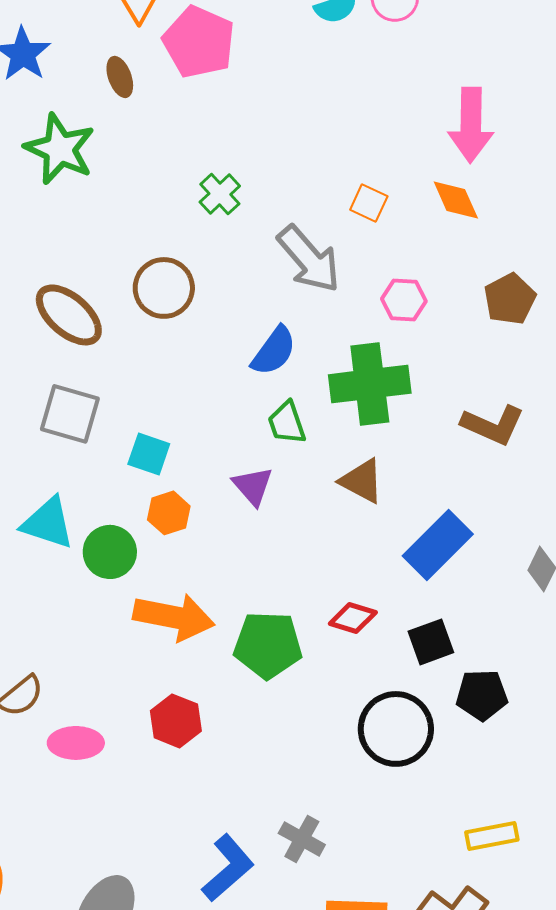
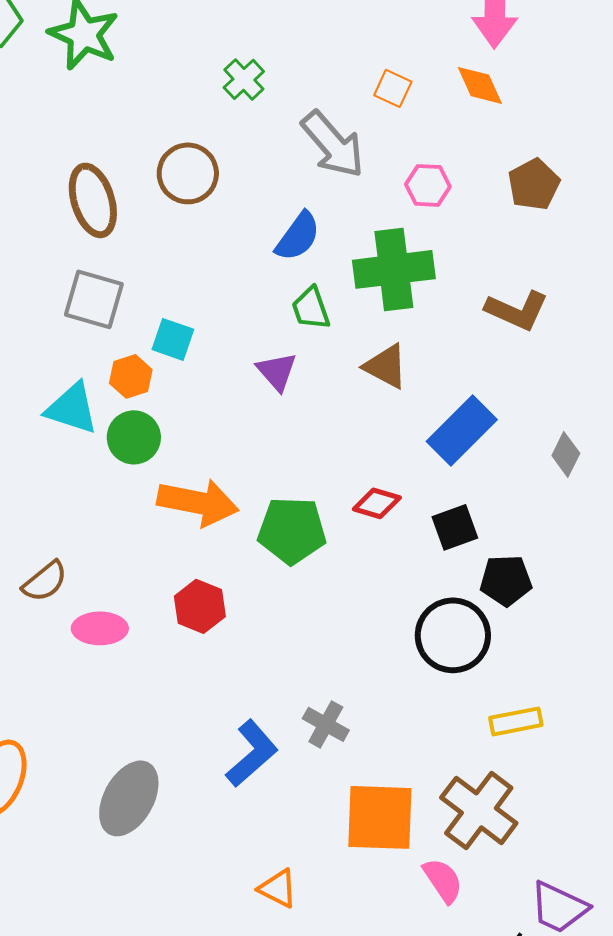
brown ellipse: (69, 315) -> (93, 200), turned 32
orange hexagon: (169, 513) -> (131, 376), moved
black circle: (396, 729) -> (453, 635), moved

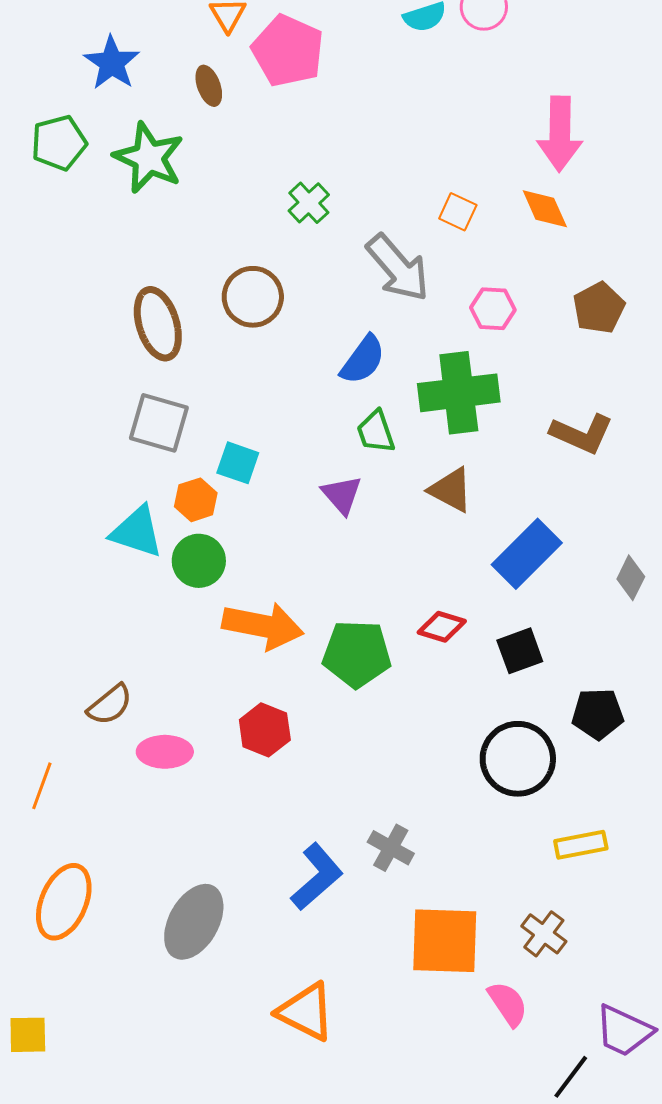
black pentagon: (506, 580) -> (598, 714), moved
brown cross: (479, 810) -> (544, 934), size x0.6
orange triangle: (278, 888) -> (306, 1012), moved, size x1.5

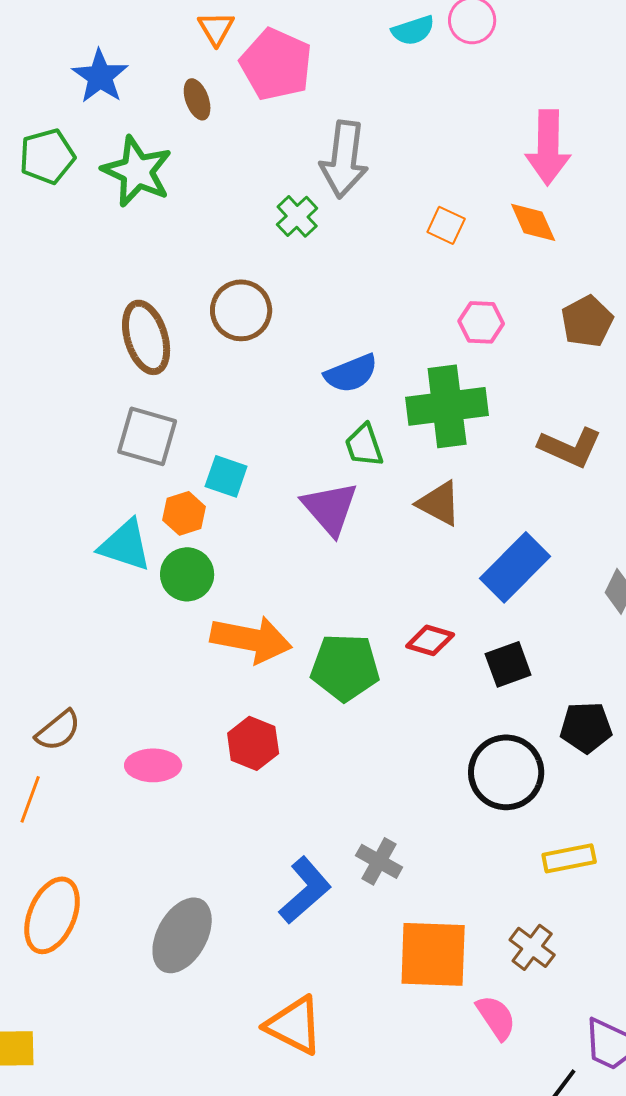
gray arrow: (398, 268) -> (344, 159), moved, turned 48
blue semicircle: (363, 360) -> (351, 373), turned 32
purple triangle: (342, 495) -> (330, 508), size x1.4
brown semicircle: (110, 705) -> (58, 730), moved

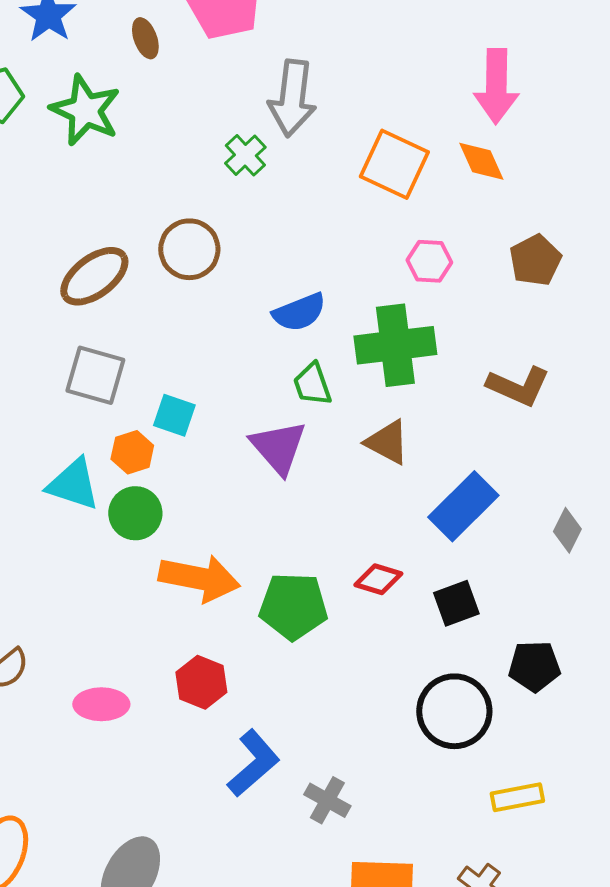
orange square: (446, 225) -> (394, 164), size x1.8
brown ellipse: (146, 337) -> (94, 276), turned 70
blue L-shape: (305, 890) -> (253, 763), moved

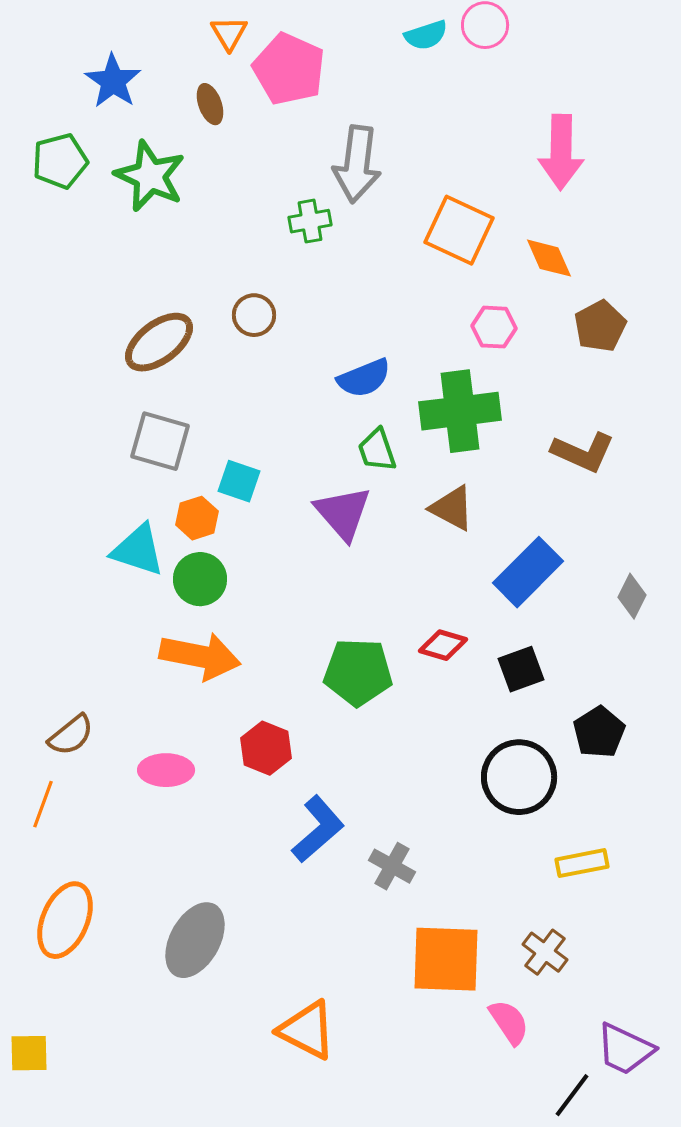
green cross: (245, 155) -> (310, 221), turned 33
orange diamond: (481, 161) -> (549, 258), moved
brown circle: (189, 249) -> (254, 315), size x0.7
orange arrow: (199, 578) -> (200, 656), moved
black pentagon: (534, 666) -> (599, 732), turned -30

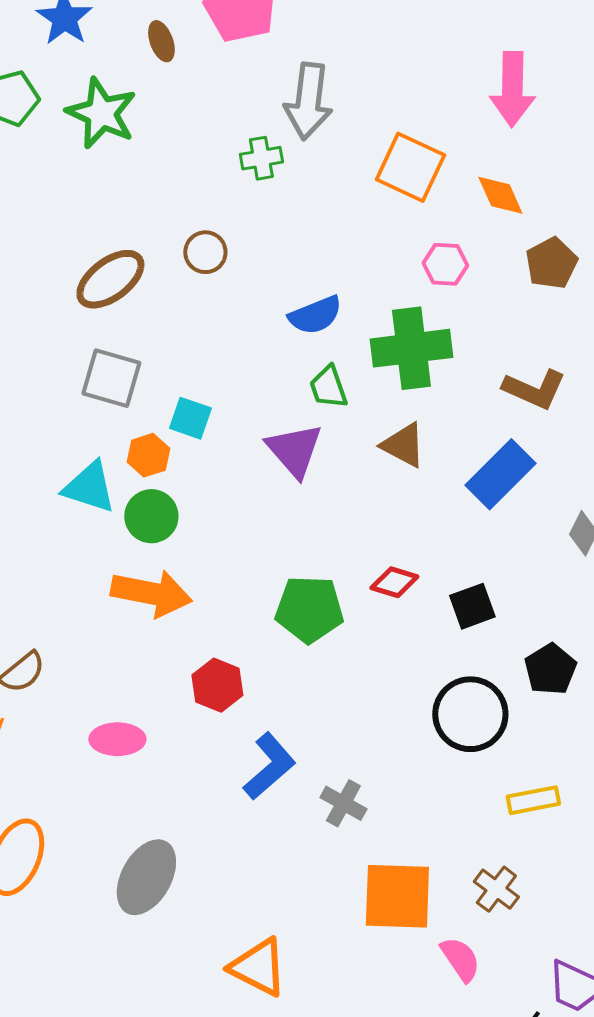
blue rectangle: (528, 572) -> (500, 474), moved
pink ellipse: (166, 770) -> (117, 739), moved

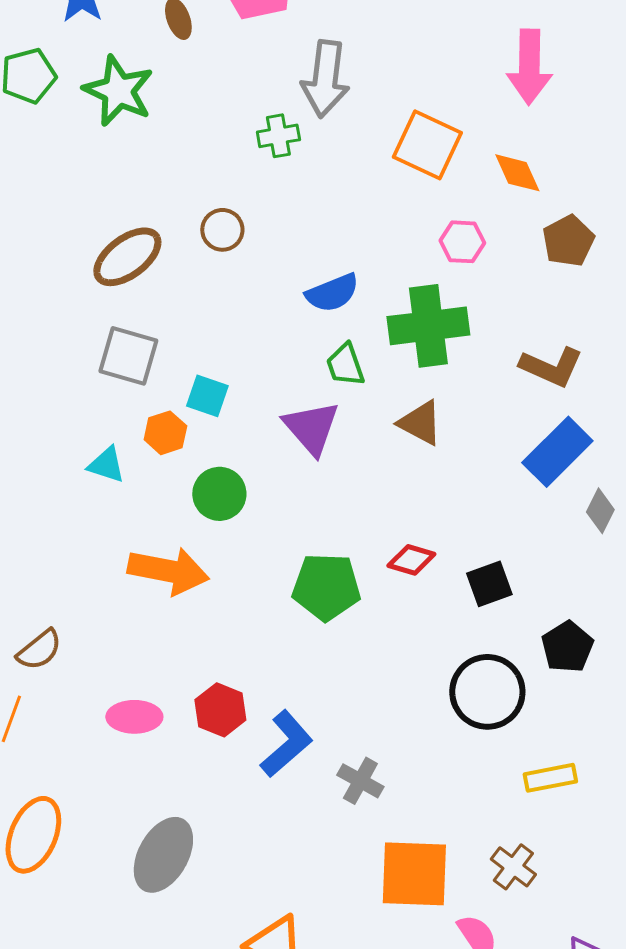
blue rectangle: (500, 474) -> (557, 452), moved
cyan triangle: (89, 487) -> (106, 465), size x0.7
green circle: (151, 516) -> (219, 494), moved
red hexagon: (217, 685) -> (220, 710), moved

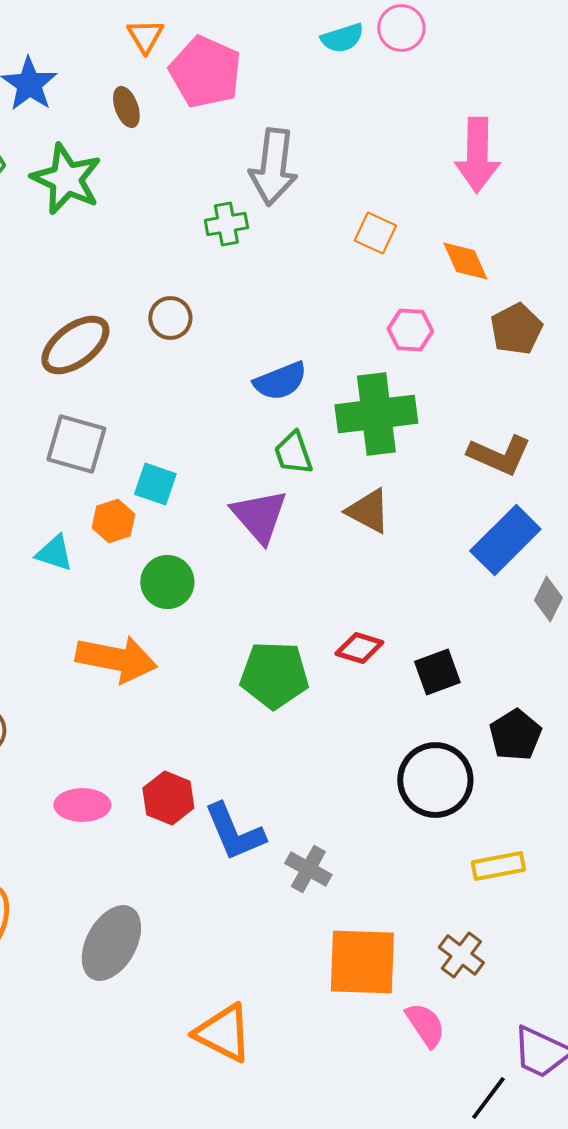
orange square: (427, 145) -> (375, 233), size x0.6
blue L-shape: (286, 744) -> (234, 832), turned 108

